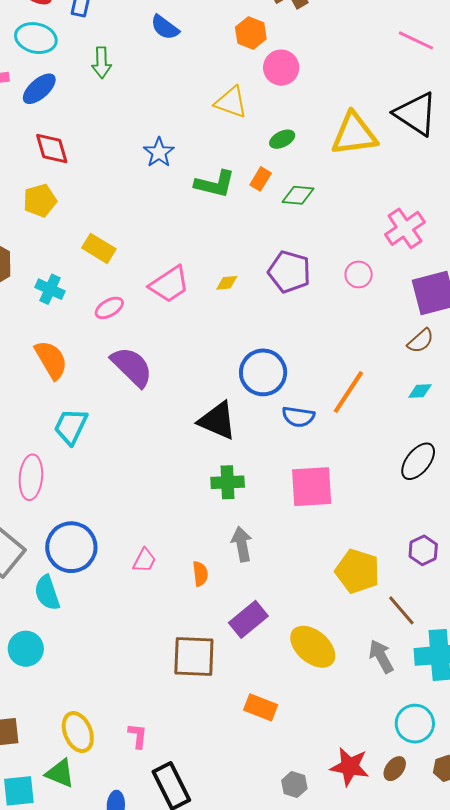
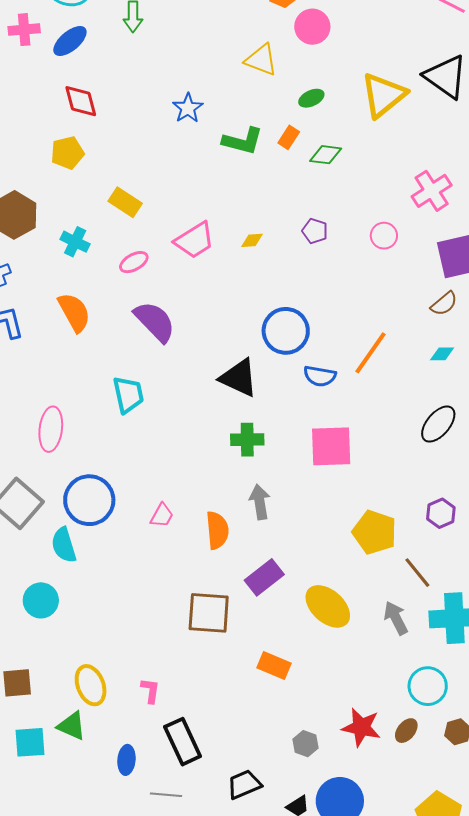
yellow triangle: (354, 134) -> (383, 95), turned -33
purple pentagon: (289, 272) -> (315, 231), size x0.6
cyan trapezoid: (71, 426) -> (128, 395), moved, turned 141
orange semicircle: (200, 574) -> (217, 530), size x1.5

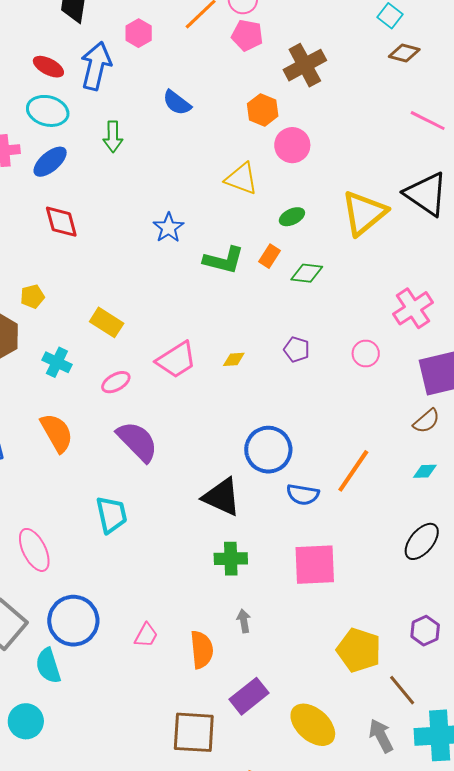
yellow pentagon: (67, 153) -> (32, 296), moved, size x0.7
pink ellipse: (51, 429) -> (34, 550), turned -33
gray arrow: (260, 502) -> (244, 621), size x0.7

